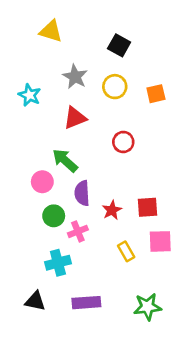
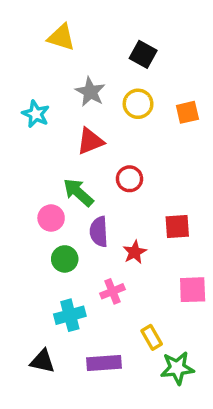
red circle: (123, 142) -> (130, 179), moved
red square: (147, 207) -> (177, 227), moved
pink cross: (78, 231) -> (112, 291), moved
yellow rectangle: (126, 251) -> (152, 337), moved

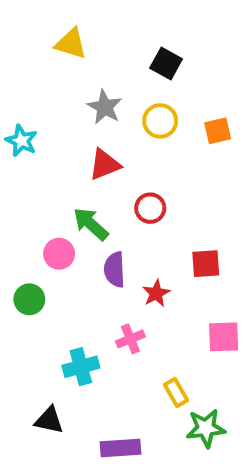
cyan star: (36, 114) -> (21, 141), moved
green circle: (65, 259) -> (29, 299), moved
purple rectangle: (104, 363) -> (121, 448), moved

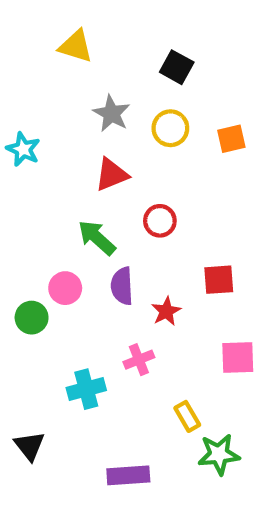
pink circle: (59, 254) -> (65, 288), moved
black triangle: (49, 420) -> (29, 446), moved, turned 40

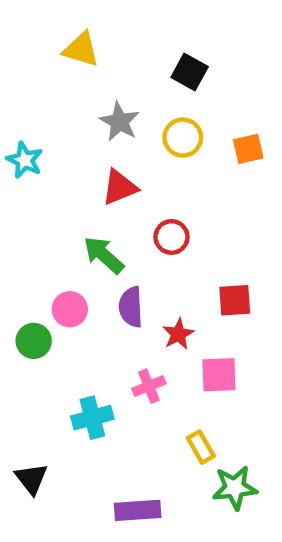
pink square: (238, 358) -> (219, 375), moved

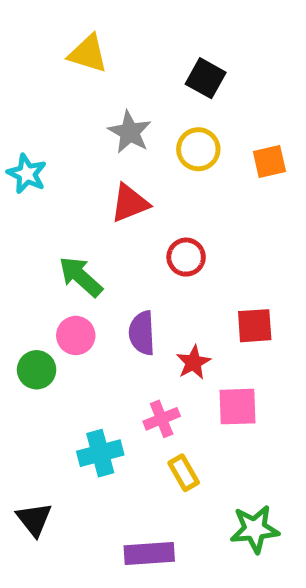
green arrow: (104, 255) -> (81, 277), moved
yellow rectangle: (201, 447) -> (184, 473), moved

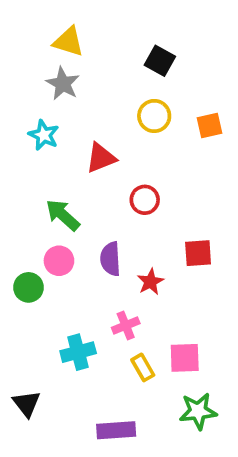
gray star: (130, 132) -> (63, 84), moved
cyan star: (27, 174) -> (44, 135), moved
pink square: (238, 407) -> (185, 358), moved

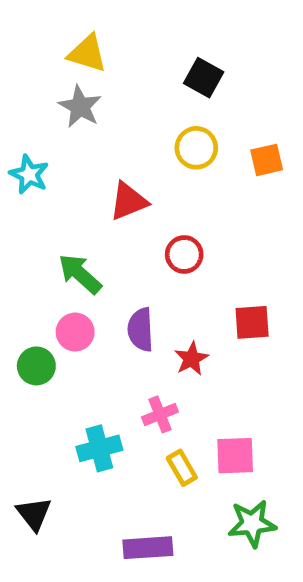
cyan star: (44, 135) -> (29, 174), moved

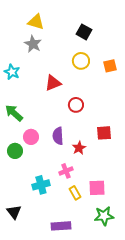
green arrow: (80, 274) -> (14, 113), moved

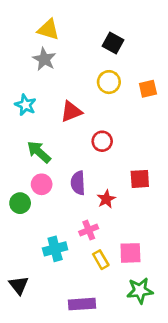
cyan star: (12, 72) -> (25, 105), moved
green arrow: (14, 113) -> (39, 152), moved

